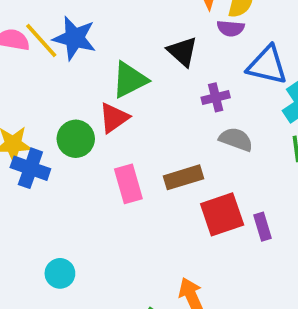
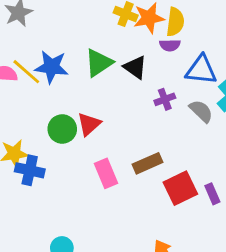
green triangle: (130, 80) -> (99, 63), moved
green circle: (76, 139) -> (62, 129), moved
gray semicircle: (236, 139) -> (201, 111), moved, turned 30

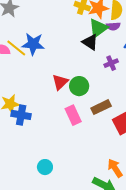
green triangle: (99, 63) -> (98, 28), moved
green circle: (62, 129) -> (79, 86), moved

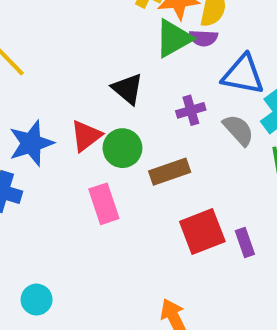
black triangle: (90, 42) -> (128, 89), moved
blue star: (33, 44) -> (31, 143), moved, turned -30
brown rectangle: (101, 107) -> (170, 172), moved

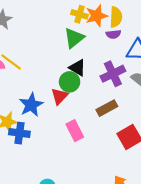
green triangle: (173, 38) -> (74, 38), moved
purple cross: (191, 110) -> (113, 74), size x1.6
green circle: (122, 148) -> (70, 82), moved

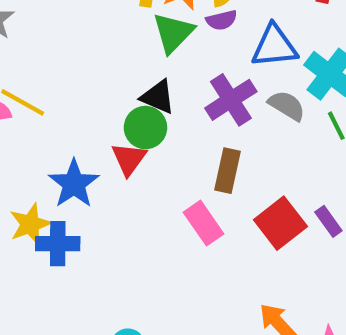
green triangle: (74, 38) -> (173, 33), moved
brown rectangle: (107, 108) -> (228, 171), turned -42
pink rectangle: (75, 131) -> (204, 223), moved

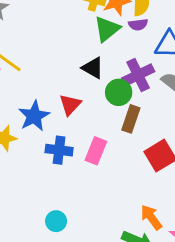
green circle: (145, 128) -> (119, 92), moved
pink rectangle: (204, 223) -> (96, 151), moved, turned 50
blue cross: (58, 244) -> (59, 150), moved

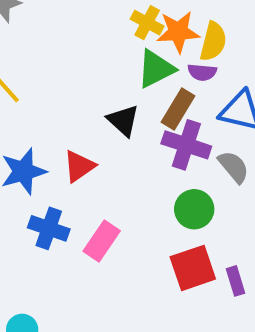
purple cross: (138, 75) -> (186, 145), turned 32
green circle: (119, 92) -> (194, 209), moved
brown rectangle: (131, 119) -> (178, 109), moved

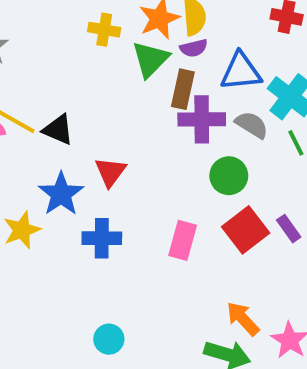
yellow cross: (147, 23) -> (104, 30), moved
black triangle: (123, 120) -> (58, 130), moved
pink rectangle: (102, 241) -> (183, 240), moved

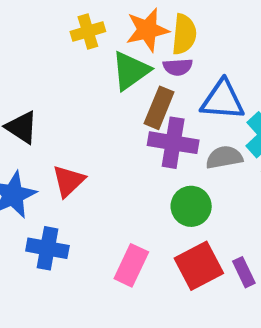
yellow cross: (104, 30) -> (88, 32), turned -36
gray semicircle: (252, 125) -> (224, 157), turned -52

